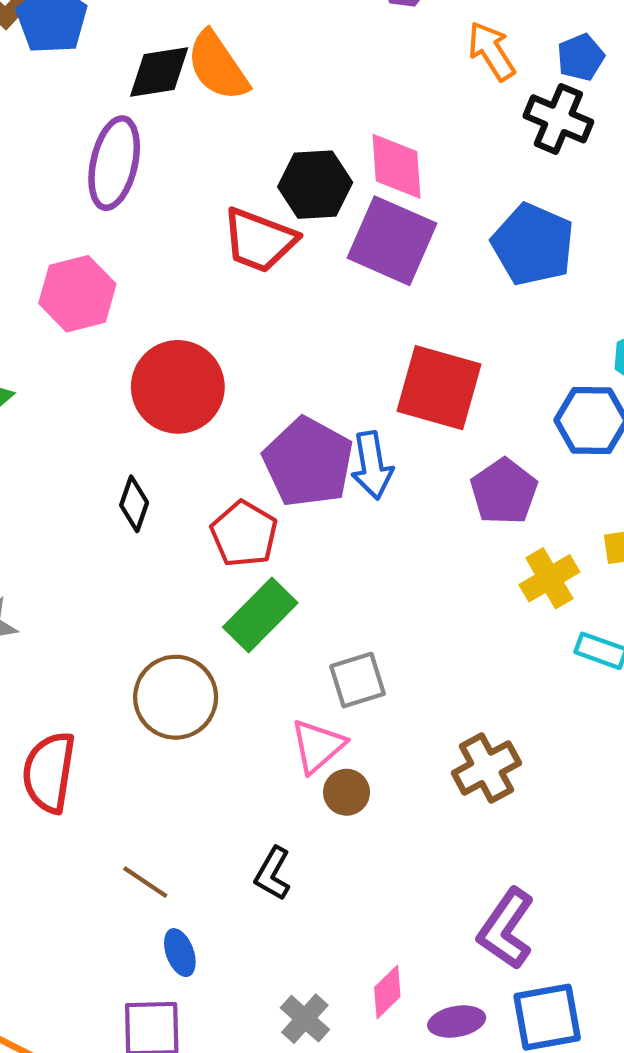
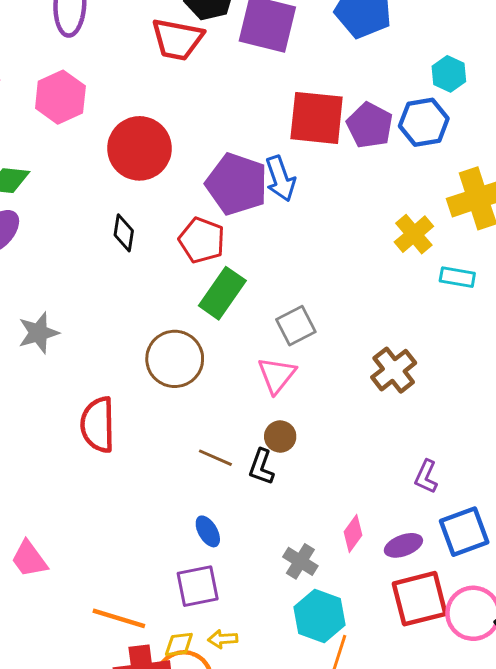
purple pentagon: (504, 492) -> (370, 125), moved
brown circle: (346, 792) -> (280, 437), moved
brown line: (145, 882) -> (215, 458), moved
purple L-shape: (506, 929) -> (426, 477), size x0.6

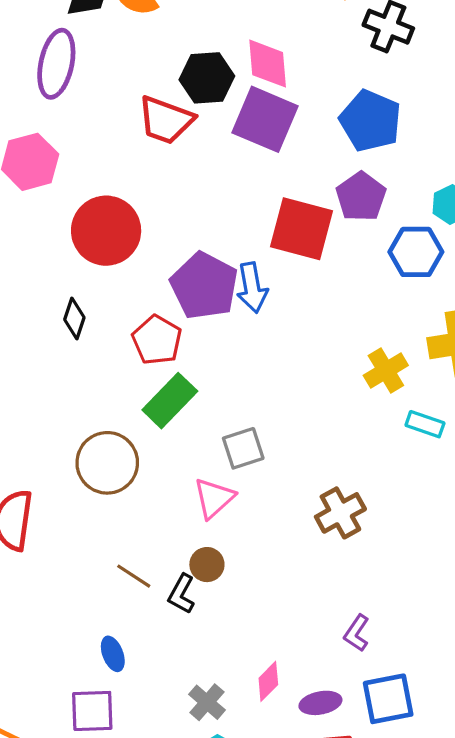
purple pentagon: (370, 125) -> (361, 197), moved

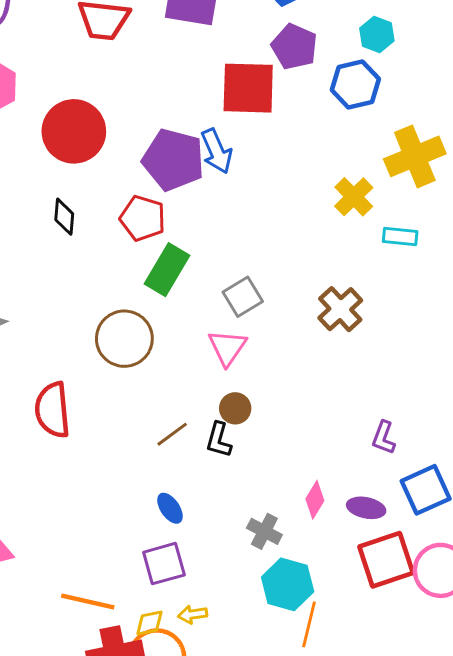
brown cross: (340, 513) -> (340, 309), moved
brown line: (134, 576) -> (172, 434), turned -56
purple ellipse: (320, 703) -> (366, 508), turned 36

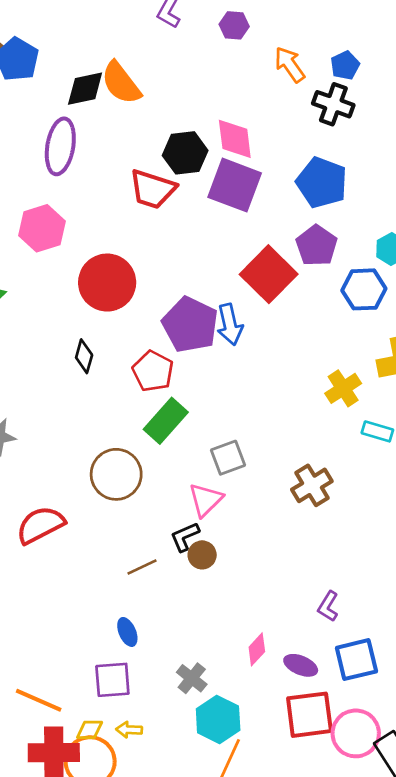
red square: (248, 88) -> (269, 274), turned 32
red semicircle: (53, 410) -> (40, 525), turned 57
black L-shape: (219, 440) -> (185, 537), moved, turned 40
gray cross: (264, 531) -> (192, 678), moved

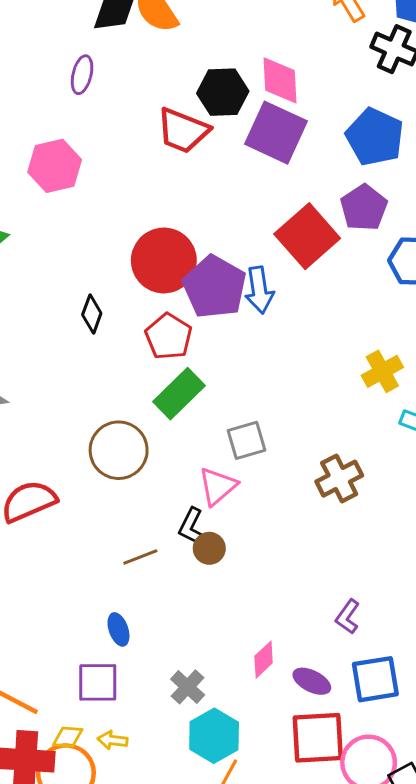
purple ellipse: (60, 146) -> (82, 75), size x0.6
red circle: (107, 283) -> (164, 260), moved
black L-shape: (185, 537) -> (191, 526), turned -44

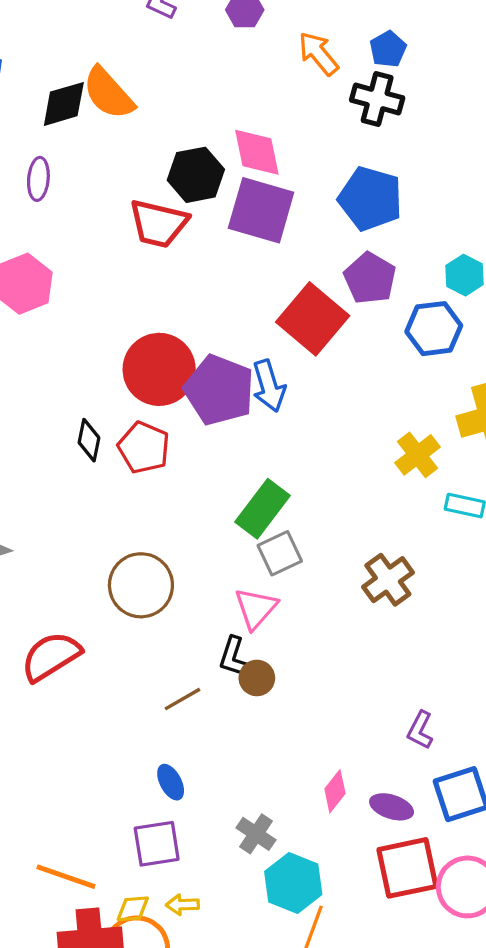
red pentagon: (169, 336) -> (144, 448), moved
green rectangle: (179, 394) -> (262, 509), moved

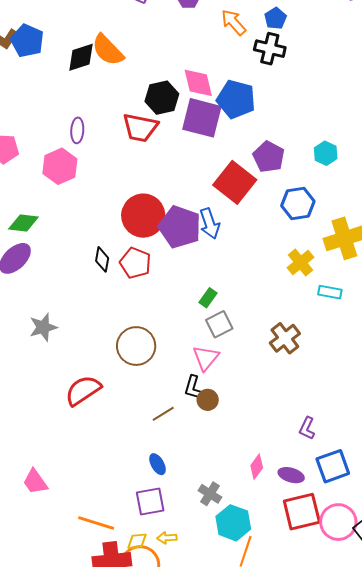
purple ellipse: (38, 179) -> (77, 130), moved
blue pentagon: (370, 199) -> (236, 99), moved
blue hexagon: (434, 329) -> (298, 204), moved
green rectangle: (262, 509) -> (208, 298), size x0.6

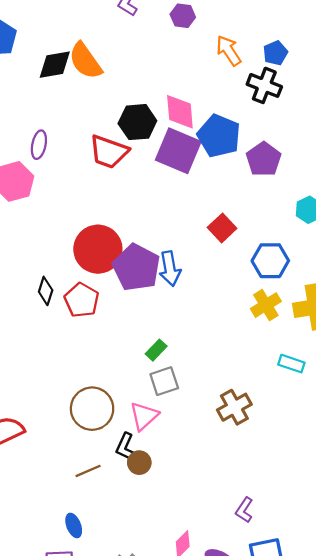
purple pentagon: (269, 157) -> (264, 159), moved
red square: (235, 182) -> (222, 228), moved, size x0.6
yellow cross: (300, 262) -> (266, 305), moved
brown circle: (136, 346) -> (92, 409), moved

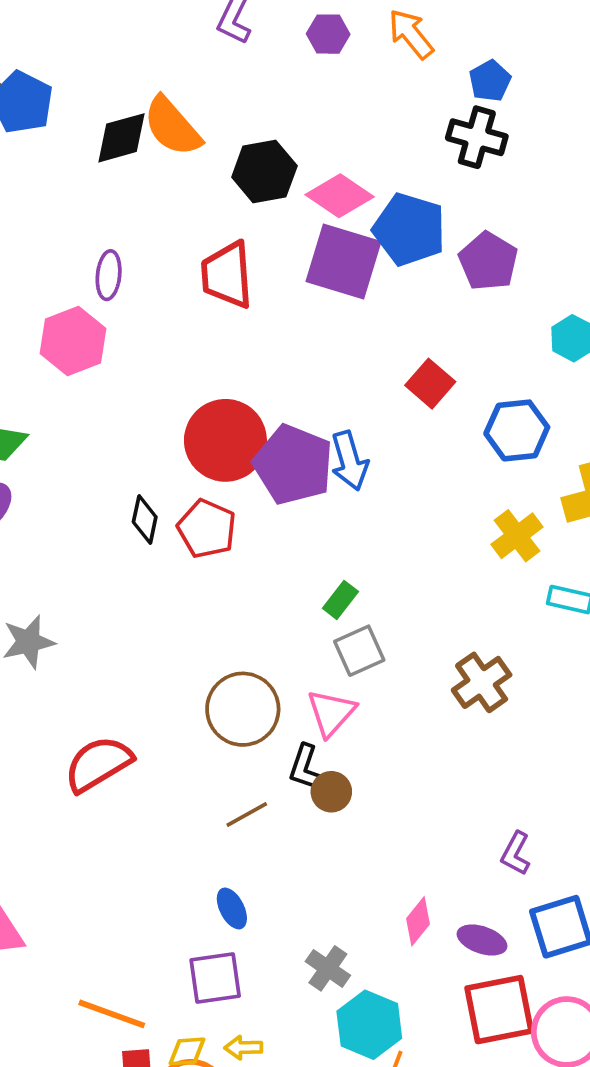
orange arrow: (229, 51) -> (411, 34), moved
pink diamond: (180, 112) -> (340, 196), turned -45
black hexagon: (137, 122) -> (264, 171), moved
red trapezoid: (109, 152) -> (227, 275), turned 72
yellow cross: (266, 305) -> (517, 536), moved

